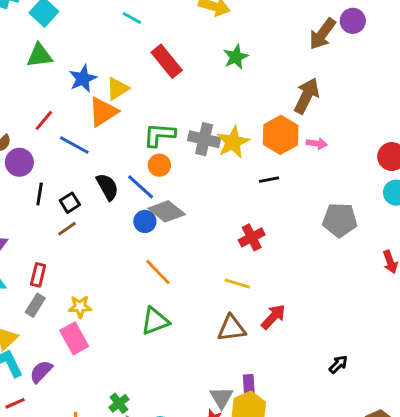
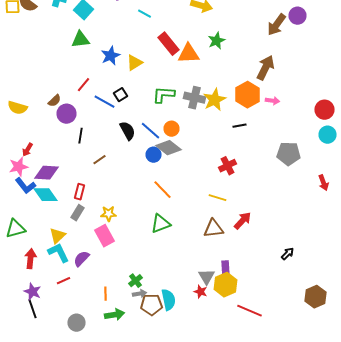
orange triangle: (103, 112) -> (188, 54), moved, turned 30
orange circle: (159, 165) -> (172, 129), moved
black square: (70, 203) -> (120, 95), moved

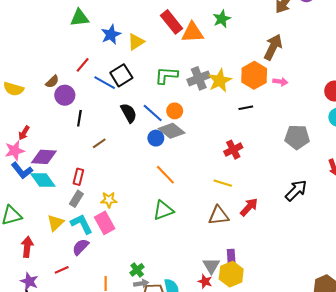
black square: (120, 95) -> (121, 75), size x1.5
gray cross: (194, 98) -> (199, 78), turned -35
cyan L-shape: (58, 253) -> (82, 224), moved
black arrow: (288, 254) -> (296, 190), moved, size x1.6

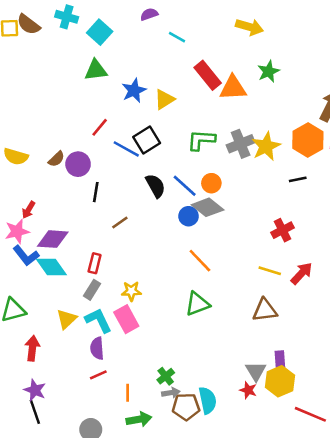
brown semicircle: (52, 82) -> (56, 159), moved
red arrow: (249, 207) -> (302, 273), moved
purple semicircle: (81, 247) -> (97, 348), turned -48
red line: (62, 270) -> (98, 375), moved

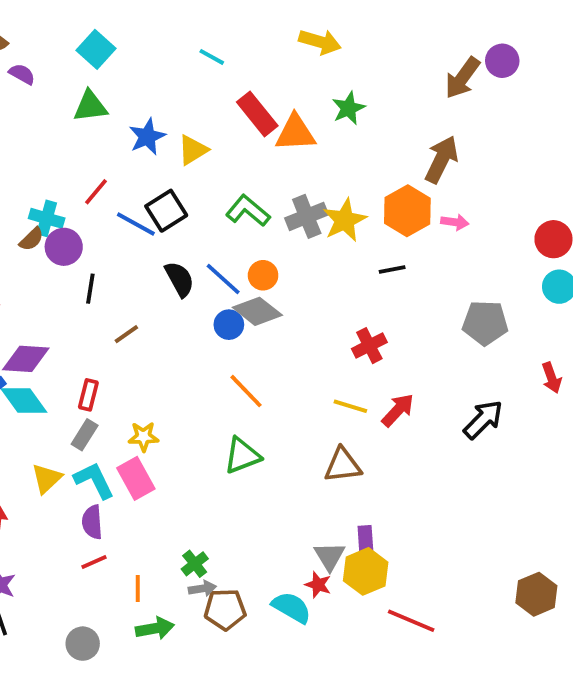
purple semicircle: (149, 14) -> (22, 74), moved, turned 48
cyan cross: (67, 17) -> (47, 218), moved
green L-shape: (201, 140) -> (248, 211), turned 36
cyan semicircle: (208, 400) -> (292, 607), moved, turned -48

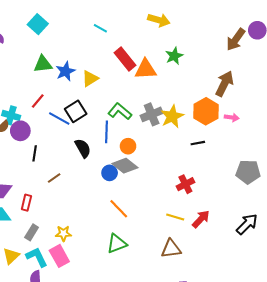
green triangle: (90, 106) -> (43, 64), moved
blue line: (223, 279) -> (106, 132), moved, turned 50
red rectangle: (88, 395) -> (26, 203), moved

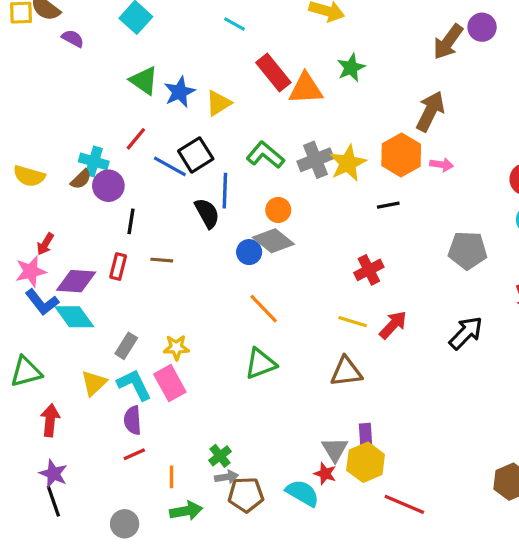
green triangle: (43, 64) -> (144, 81), turned 42
blue line: (106, 132) -> (225, 191), moved
brown line: (54, 178) -> (162, 260), turned 40
red rectangle: (26, 203) -> (118, 267), moved

